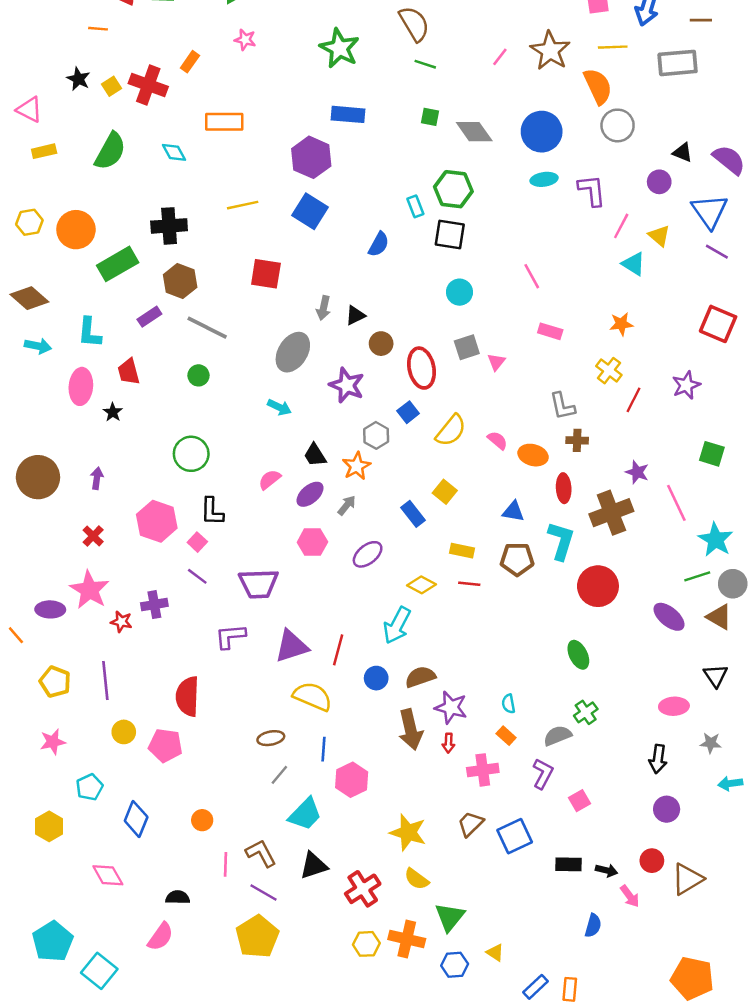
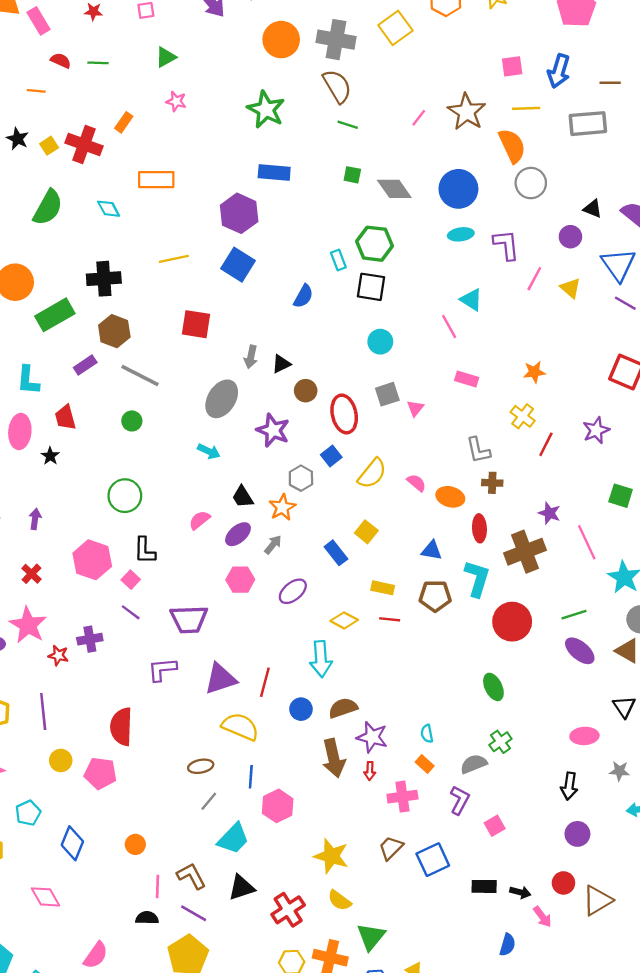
cyan triangle: (633, 264) -> (471, 300), moved
green line: (697, 576) -> (574, 615), moved
cyan arrow: (397, 625) -> (321, 659), turned -32
black semicircle: (178, 897) -> (147, 918), moved

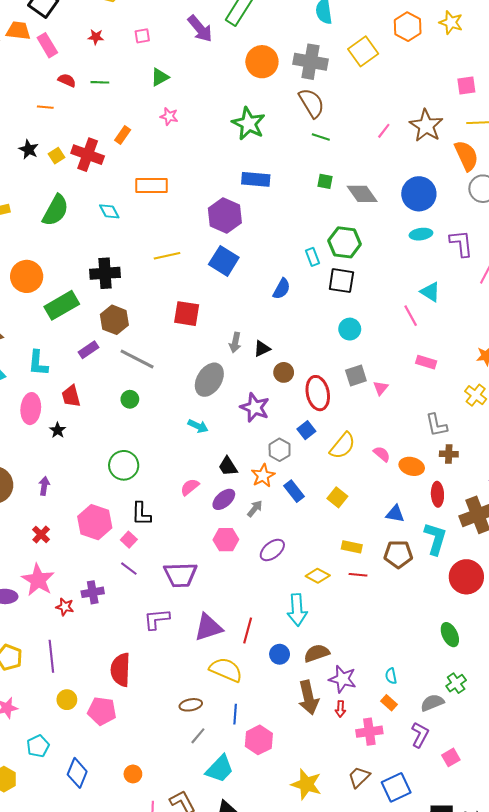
blue rectangle: (336, 553) -> (294, 491), moved

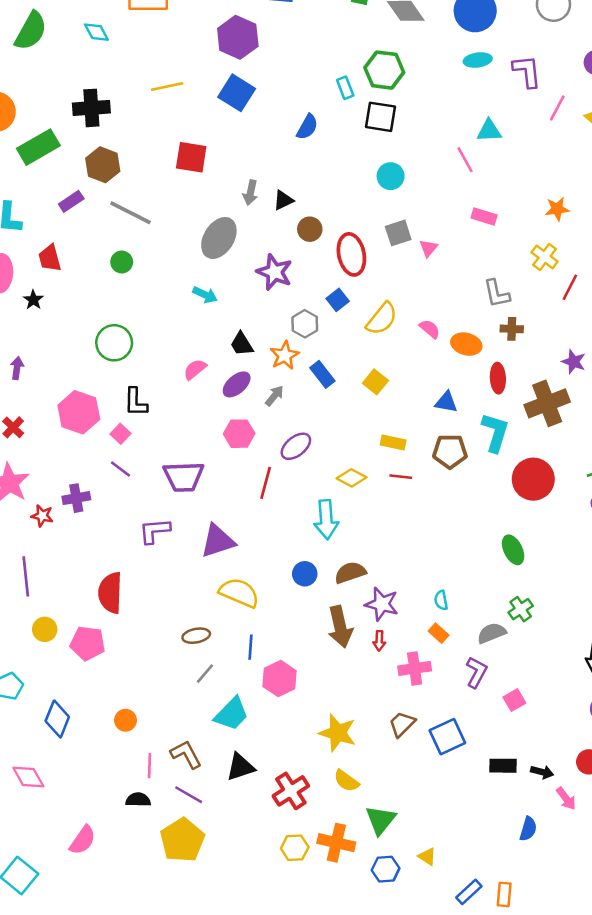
cyan triangle: (430, 292) -> (489, 131), turned -35
red line: (248, 630) -> (266, 483), moved

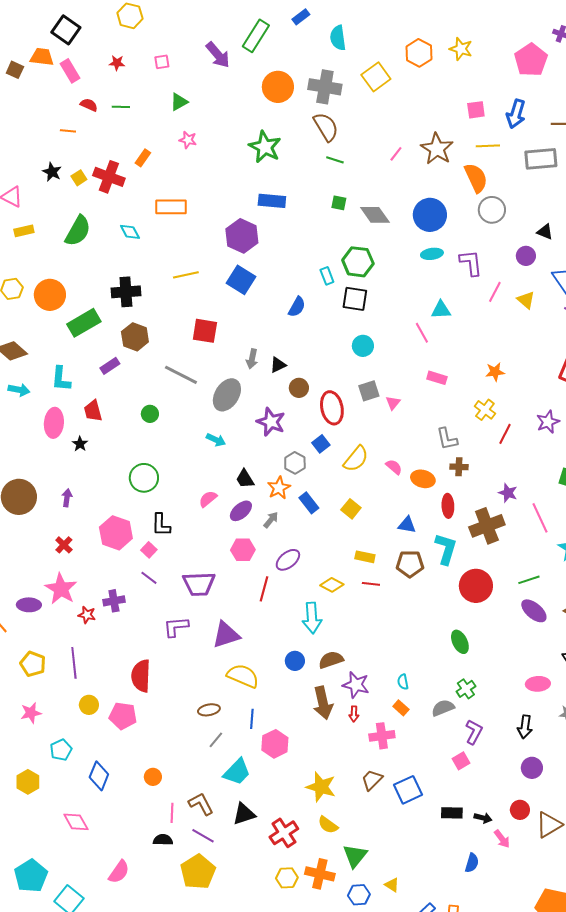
gray line: (131, 213) -> (181, 375), moved
purple L-shape: (476, 672) -> (474, 732), moved

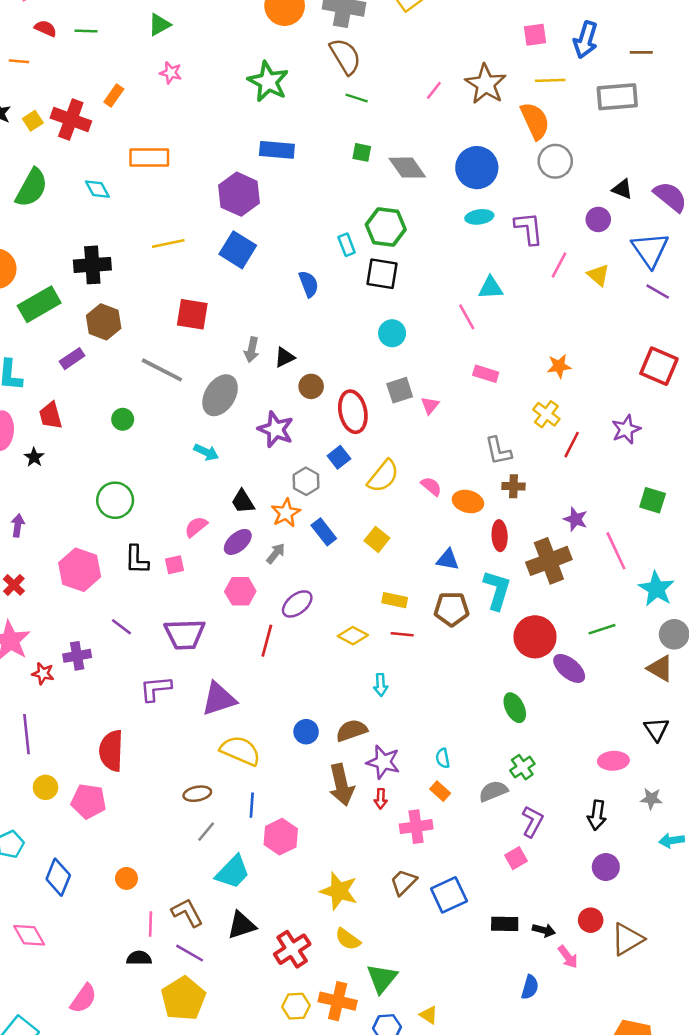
blue semicircle: (297, 307) -> (309, 284), turned -50
pink square: (149, 550) -> (175, 565), moved, turned 35
purple ellipse: (534, 611) -> (569, 668), moved
cyan arrow: (312, 618) -> (381, 685), moved, size x0.6

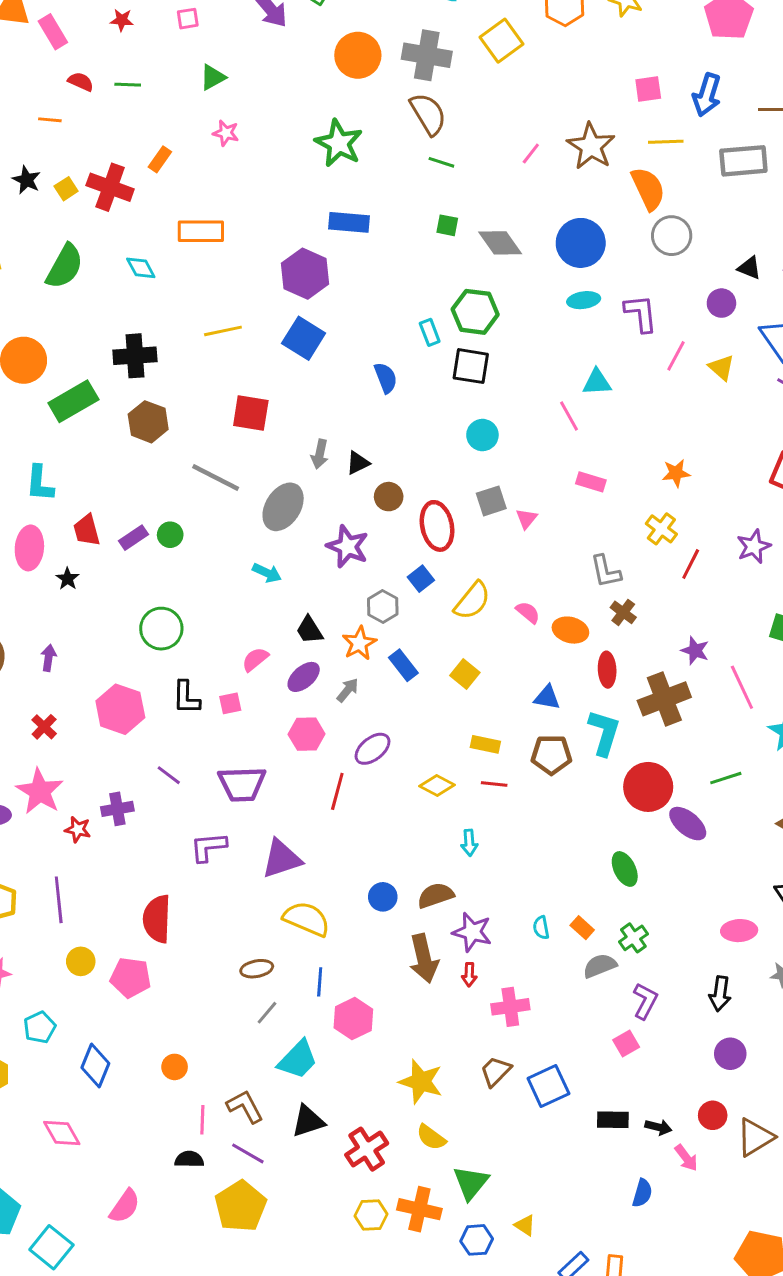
purple rectangle: (72, 359) -> (134, 538), moved
brown cross: (513, 486) -> (623, 612), turned 35
orange rectangle: (440, 791) -> (582, 928), moved

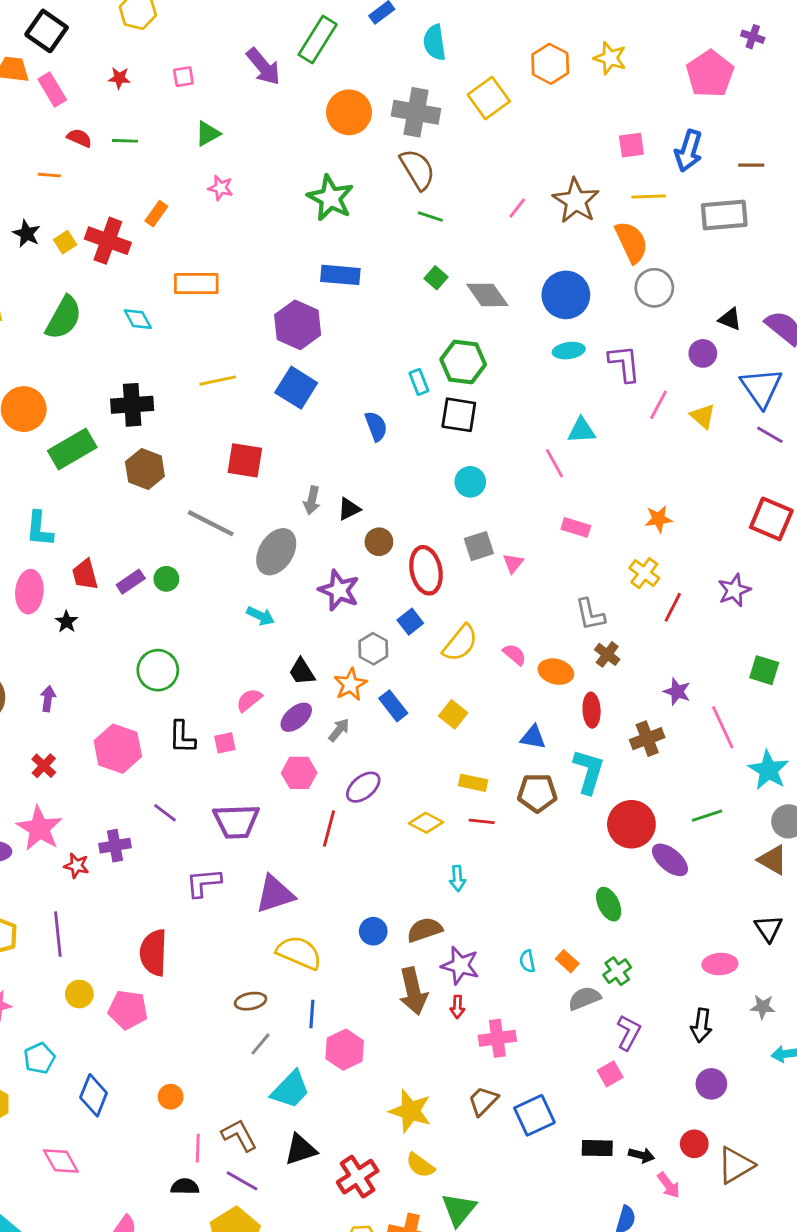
green square: (447, 225) -> (436, 278), turned 30
brown cross: (664, 699) -> (647, 739), size x0.7

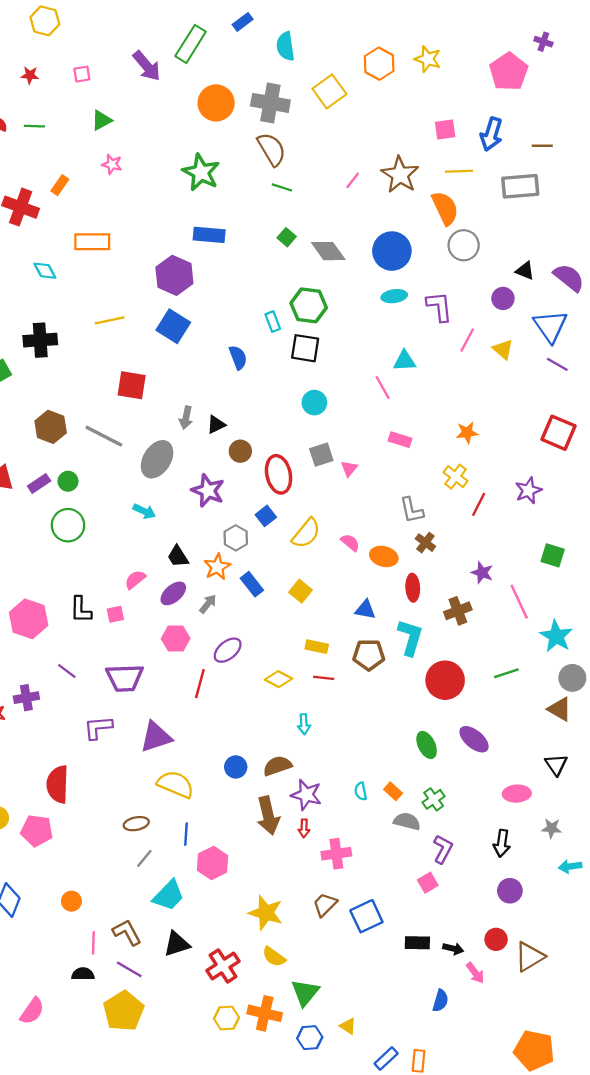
brown hexagon: (145, 469) -> (51, 427), moved
green circle: (158, 670) -> (68, 525), moved
purple ellipse: (670, 860) -> (474, 739), moved
gray semicircle: (584, 998) -> (407, 821), turned 36

